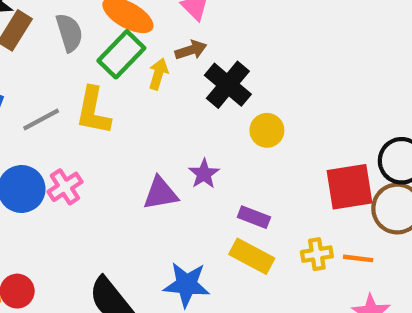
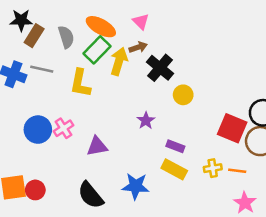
yellow arrow: (158, 74) -> (119, 61), size x1.5
gray line: (41, 119) -> (42, 69), moved, turned 40
red square: (349, 187) -> (232, 128), turned 32
purple triangle: (161, 193) -> (97, 146), moved

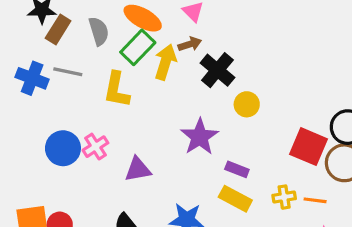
purple star: (146, 121) -> (200, 137), size x1.6

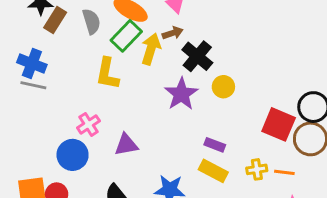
gray line: (68, 72) -> (33, 85), moved
purple star: (200, 137) -> (181, 94), moved
blue circle: (63, 148) -> (73, 155), moved

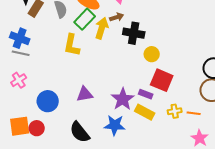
black cross: (197, 56) -> (134, 33), turned -30
purple star: (181, 94) -> (123, 99), moved
pink cross: (88, 124) -> (19, 80), moved
red square: (279, 124) -> (162, 80), moved

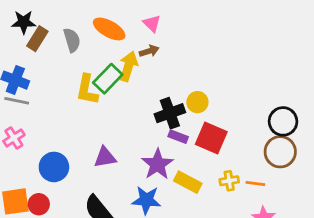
green rectangle: (85, 19) -> (108, 79), moved
black cross: (134, 33) -> (170, 113), moved, turned -30
purple rectangle: (146, 94) -> (178, 137), moved

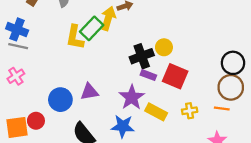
blue circle: (54, 167) -> (60, 100), moved
orange line: (255, 184) -> (222, 109), moved
red circle: (39, 204) -> (36, 121), moved

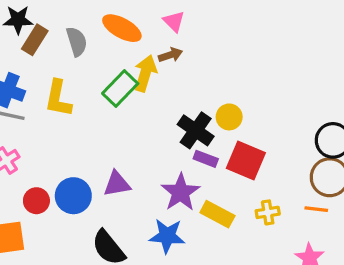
yellow L-shape: (75, 37) -> (58, 99), moved
black cross: (142, 56) -> (196, 130), turned -35
red circle: (36, 121) -> (36, 201), moved

